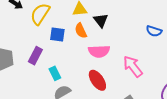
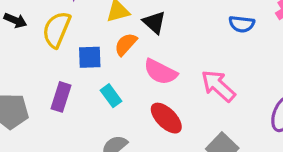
orange semicircle: (81, 31) -> (126, 44), turned 77
pink semicircle: (99, 51) -> (160, 72), turned 40
cyan rectangle: (55, 73) -> (111, 96), moved

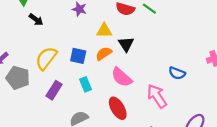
blue semicircle: (242, 24) -> (177, 73), moved
yellow semicircle: (57, 30) -> (46, 58), moved
purple rectangle: (61, 97) -> (54, 90), moved

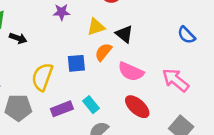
blue semicircle: (177, 73) -> (186, 35), moved, turned 42
cyan rectangle: (86, 84) -> (91, 105), moved
purple rectangle: (54, 90) -> (62, 109), turned 54

